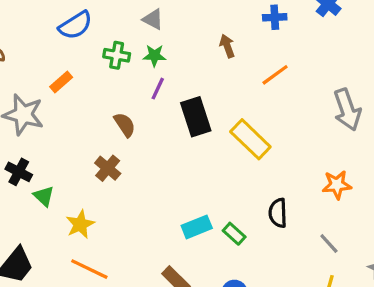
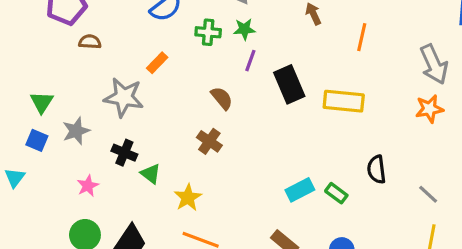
orange line: (275, 75) -> (362, 37), turned -36
yellow rectangle: (250, 139) -> (344, 101), turned -33
orange star: (337, 185) -> (429, 109), moved

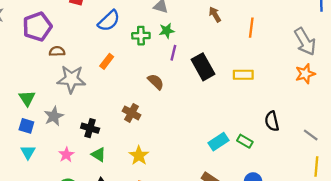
gray star: (124, 97) -> (71, 79), moved
yellow rectangle: (344, 101) -> (243, 75), size x0.7
brown cross: (209, 141) -> (132, 113), moved
green triangle: (151, 174) -> (98, 155), moved
cyan triangle: (15, 178) -> (28, 152), moved

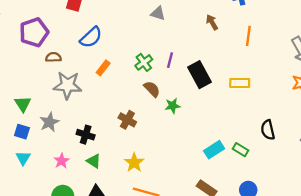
blue semicircle: (109, 21) -> (91, 37), moved
green star: (167, 31) -> (173, 106), moved
green cross: (141, 36) -> (144, 62), moved, turned -36

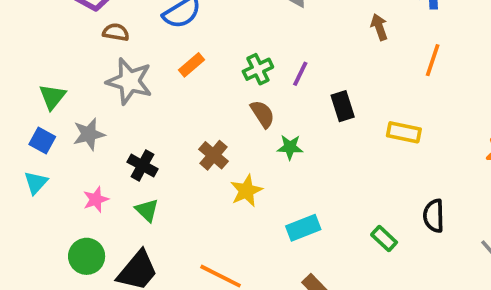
black rectangle: (199, 75) -> (343, 106), size x0.7
cyan rectangle: (214, 150) -> (303, 228), moved
yellow star: (134, 163) -> (246, 191), moved

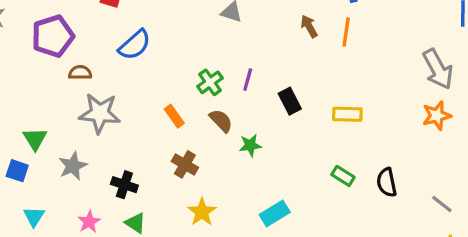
orange line: (433, 60) -> (346, 32), moved
orange rectangle: (192, 65) -> (174, 116), moved, turned -75
blue square: (42, 140) -> (17, 171), moved
yellow star: (246, 191) -> (202, 212), moved
green rectangle: (384, 238) -> (343, 176), moved

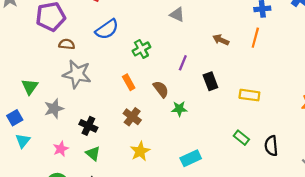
brown arrow: (309, 26) -> (221, 40), moved, turned -42
green cross: (210, 82) -> (141, 49), moved
blue square: (17, 171) -> (15, 118), moved, turned 35

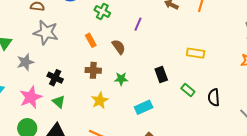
green cross: (141, 49) -> (102, 11), turned -35
black rectangle: (210, 81) -> (161, 75), moved
green star: (179, 109) -> (121, 79), moved
brown cross: (132, 117) -> (93, 70), turned -35
pink star: (61, 149) -> (31, 97), size x1.6

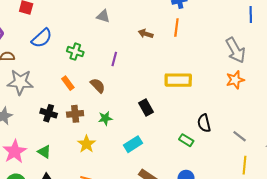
yellow rectangle: (196, 53) -> (178, 80), size x1.4
black cross: (55, 78) -> (49, 113), moved
green rectangle: (188, 90) -> (186, 140), moved

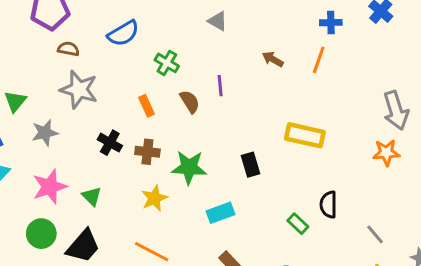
purple line: (114, 59) -> (220, 86), turned -32
brown semicircle: (98, 86) -> (190, 102), moved
green star: (105, 118) -> (189, 167), size x1.6

